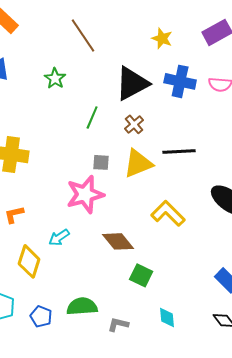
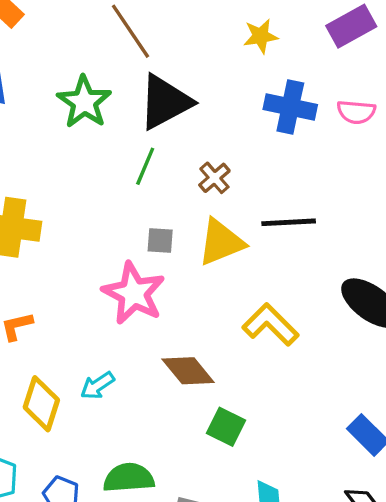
yellow star: (162, 38) -> (261, 36), turned -30
green star: (55, 78) -> (84, 102), size x1.5
black triangle: (132, 83) -> (165, 102), moved
pink star: (85, 194) -> (134, 293), turned -30
cyan arrow: (59, 237) -> (97, 386), moved

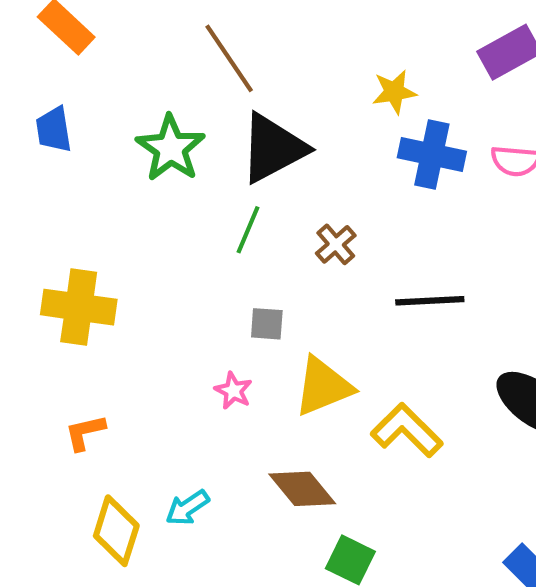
yellow star: (261, 36) -> (394, 92), moved
yellow triangle: (221, 242) -> (323, 386), moved
pink star: (134, 293) -> (233, 391), size x0.5

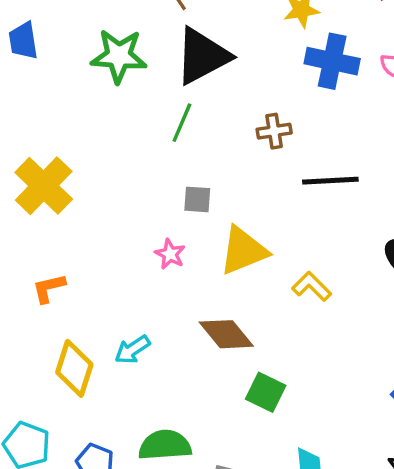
green star: (171, 148) -> (119, 56), turned -30
brown cross: (336, 244) -> (274, 131), moved, turned 32
yellow cross: (79, 307) -> (44, 186), turned 36
yellow L-shape: (407, 430) -> (312, 286), size x0.7

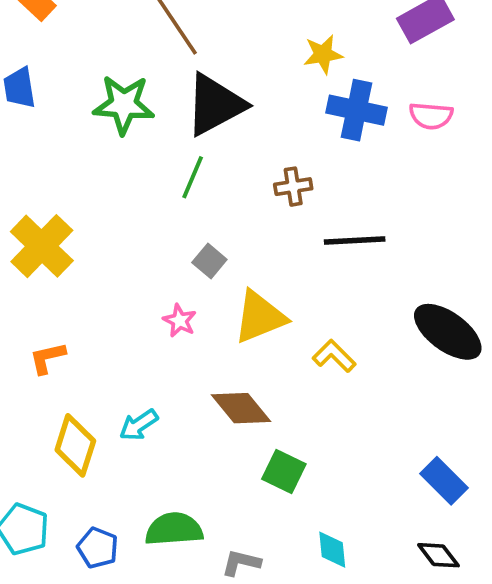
gray square: (197, 199) -> (209, 261), turned 36

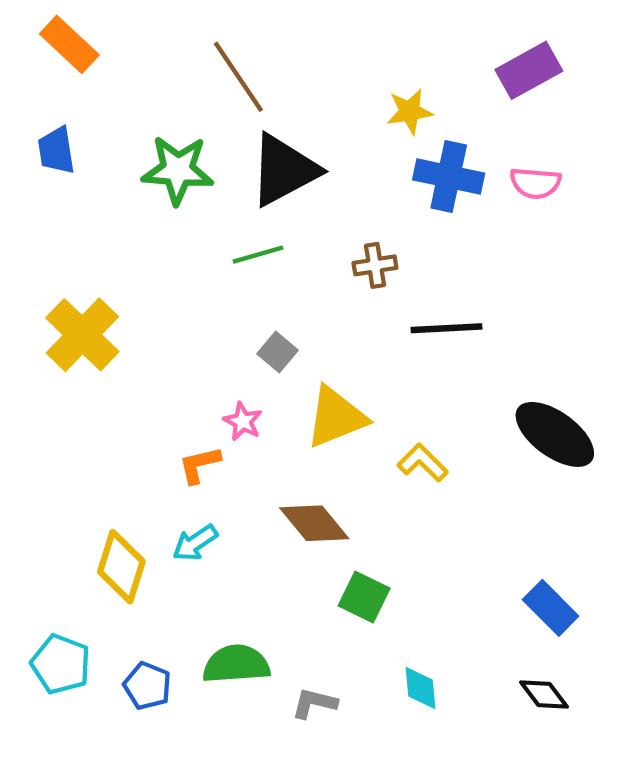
green line: (193, 177) -> (258, 255), turned 51
orange L-shape: (47, 358) -> (199, 465), moved

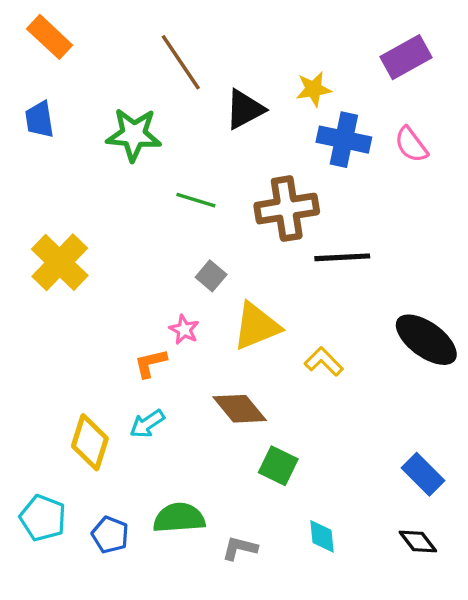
black triangle: (284, 170) -> (245, 109), moved, size x0.7
pink semicircle: (535, 183) -> (411, 145), turned 48
green line: (258, 255) -> (196, 200), turned 33
brown cross: (375, 265) -> (287, 209), size x1.8

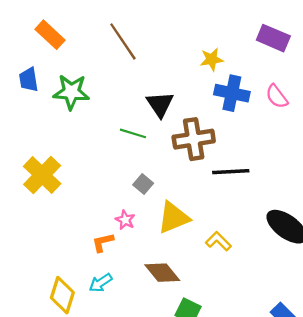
orange rectangle: (50, 37) -> (50, 35), moved
purple rectangle: (406, 57) -> (273, 38), turned 52
black triangle: (245, 109) -> (160, 104), moved, turned -36
green star: (134, 135) -> (71, 92), moved

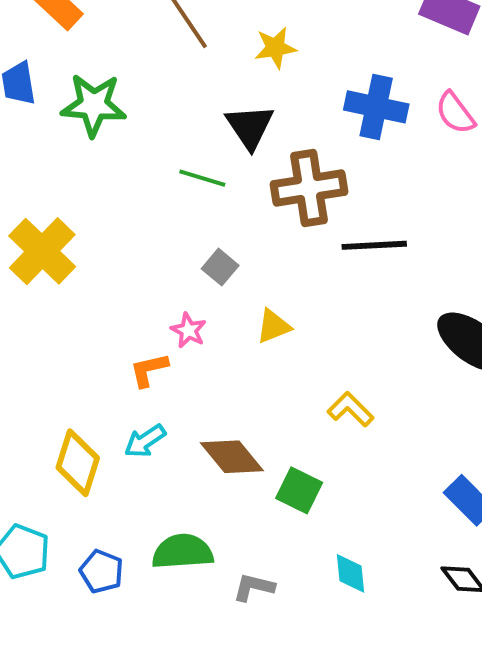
yellow star: (212, 59) -> (275, 48), moved
yellow triangle: (173, 218) -> (273, 326), size x0.6
yellow L-shape: (218, 241) -> (351, 409), moved
brown diamond: (162, 273) -> (232, 457), moved

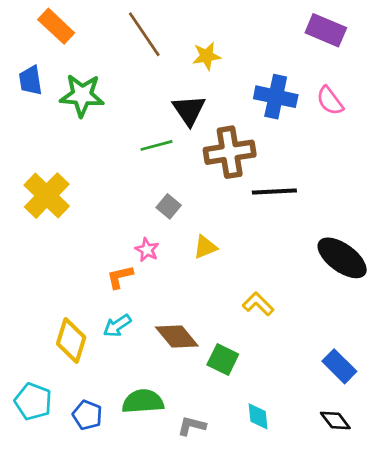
green line: (202, 178) -> (156, 145), turned -32

